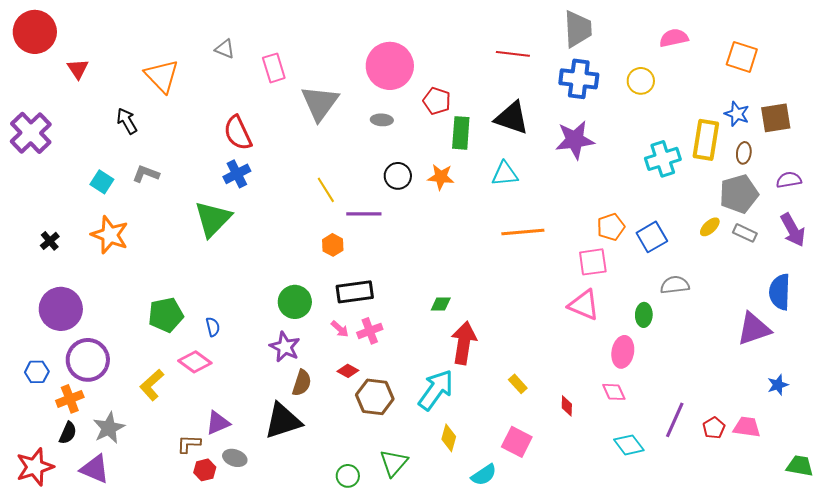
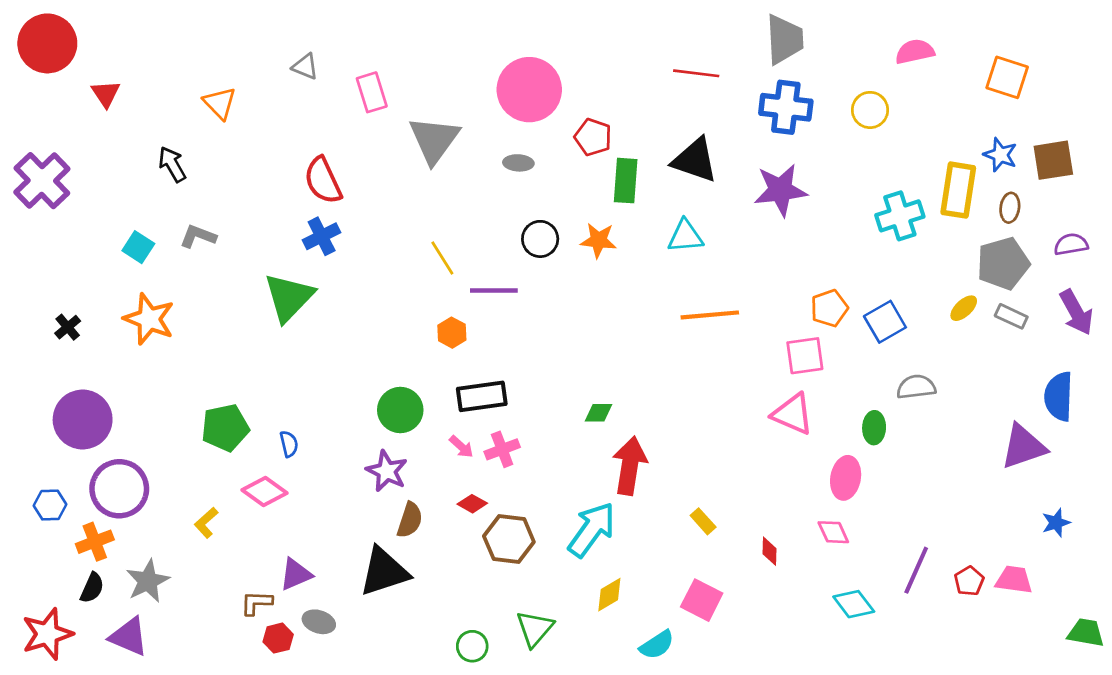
orange triangle: (162, 76) -> (220, 103), size x0.7
yellow L-shape: (152, 385) -> (206, 523), size x0.7
yellow diamond: (449, 438) -> (609, 595), turned 44

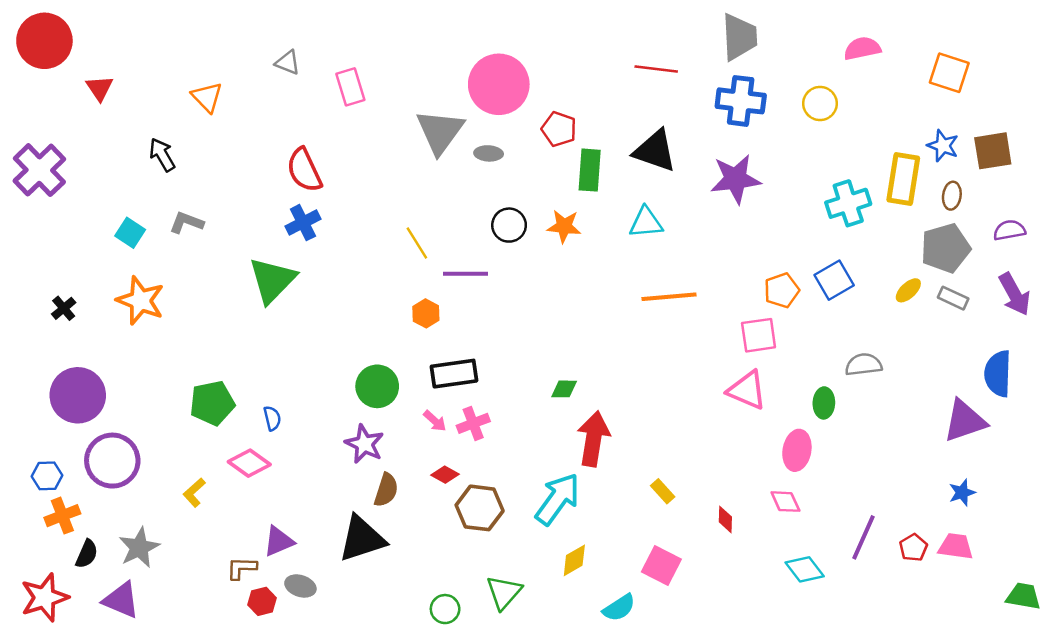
gray triangle: (434, 140) -> (440, 132), moved
blue square: (885, 322) -> (834, 280), moved
blue star: (1056, 523) -> (962, 493), moved
orange cross: (95, 542) -> (62, 516), moved

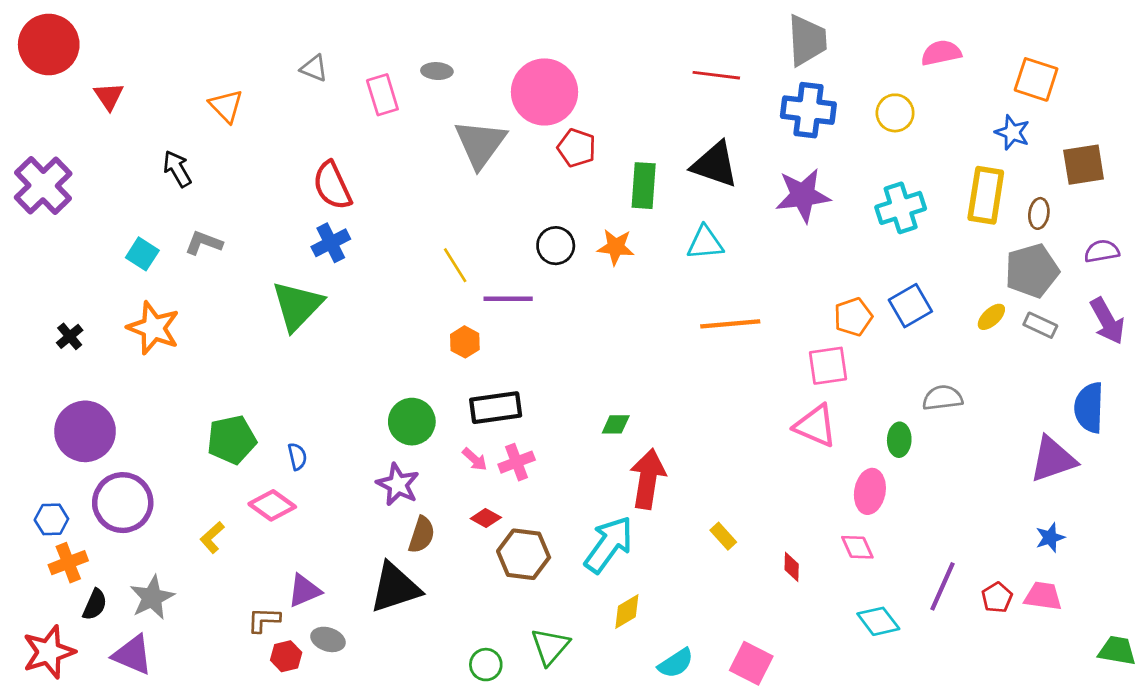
red pentagon: (559, 129) -> (577, 148), moved
blue star: (943, 146) -> (1012, 132), moved
gray ellipse: (489, 153) -> (437, 71), moved
cyan cross: (848, 203) -> (901, 208), moved
pink square: (661, 566) -> (751, 663), moved

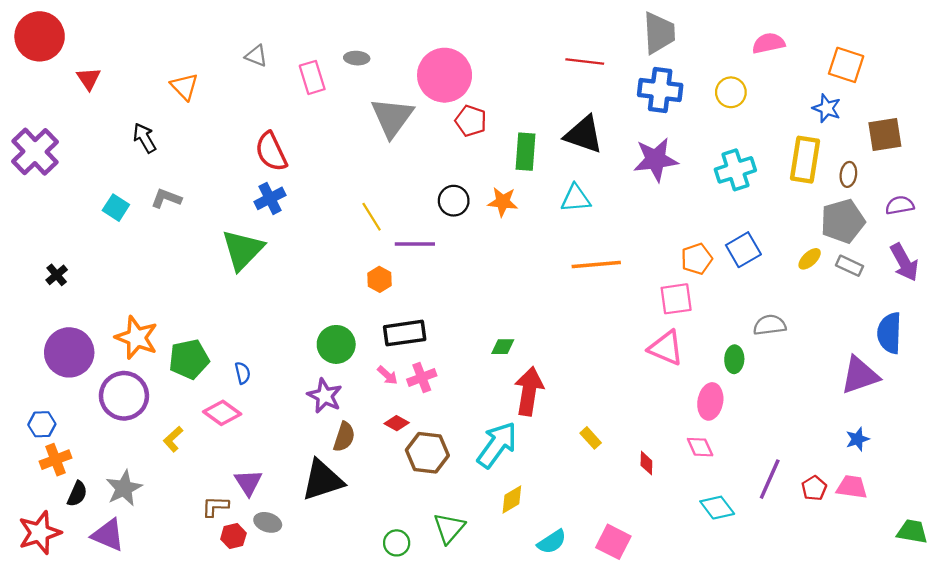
orange star: (153, 328) -> (137, 338), moved
purple circle: (123, 503) -> (124, 396), moved
purple triangle: (304, 591) -> (248, 482), turned -40

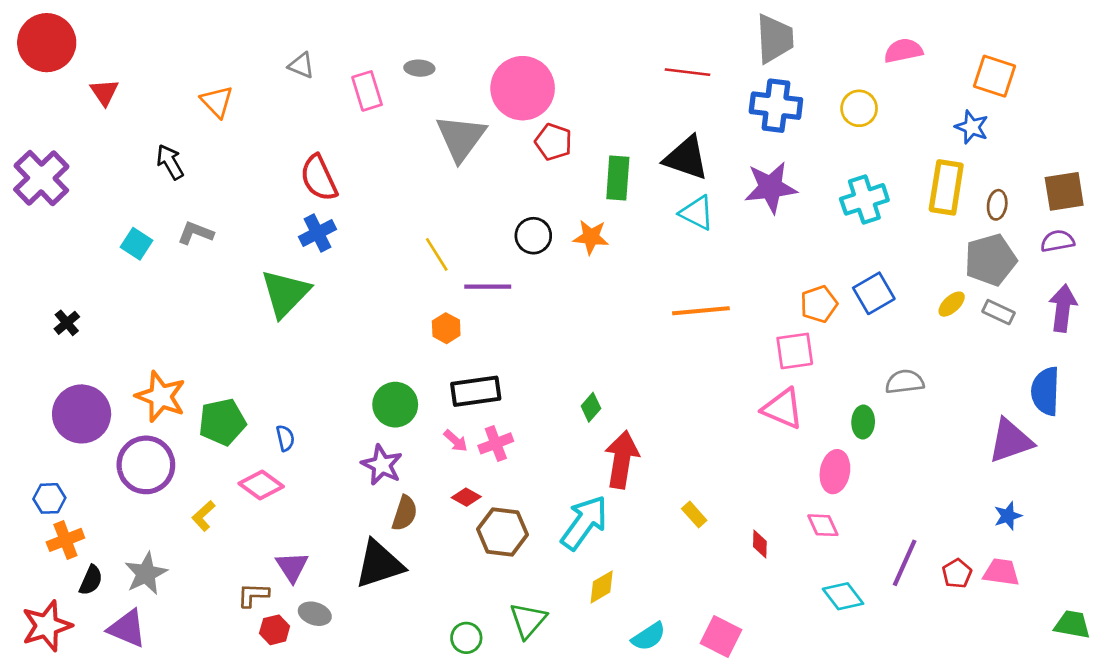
brown square: (885, 135) -> (1064, 191), moved
cyan triangle: (576, 198) -> (697, 213), moved, turned 32
purple arrow: (904, 262) -> (1063, 308), turned -144
green diamond: (503, 347) -> (591, 407), turned -50

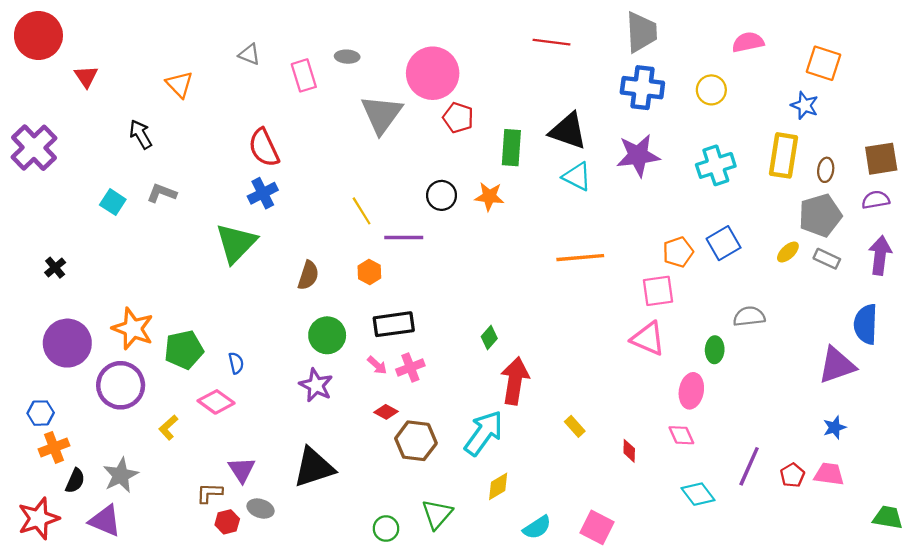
red line: (687, 72) -> (551, 42), moved
brown semicircle: (405, 513) -> (308, 275), moved

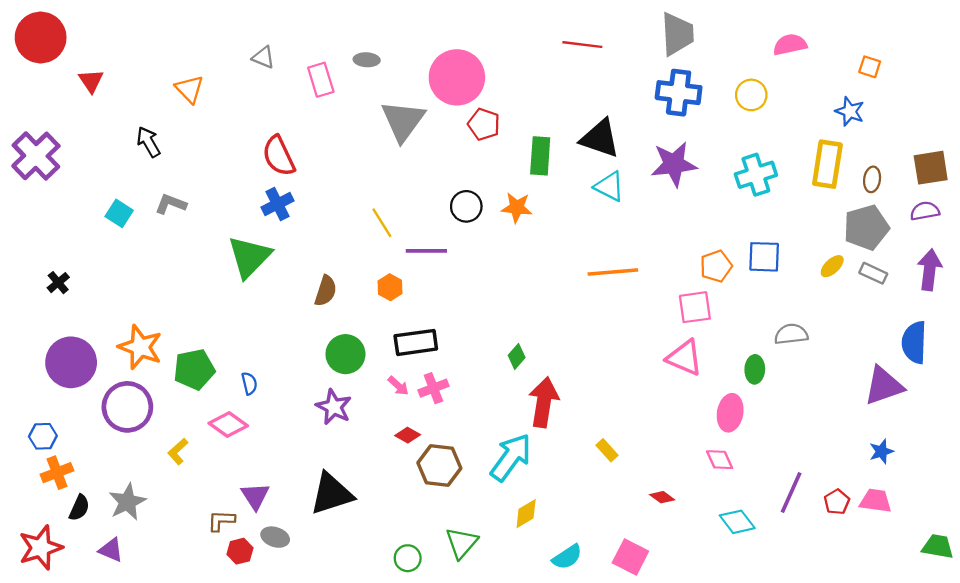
orange square: (823, 63) -> (870, 67), size x0.6
blue square: (724, 243) -> (764, 257), turned 32
red diamond: (629, 451) -> (662, 497), moved, turned -55
purple triangle: (105, 521) -> (111, 550), size x0.7

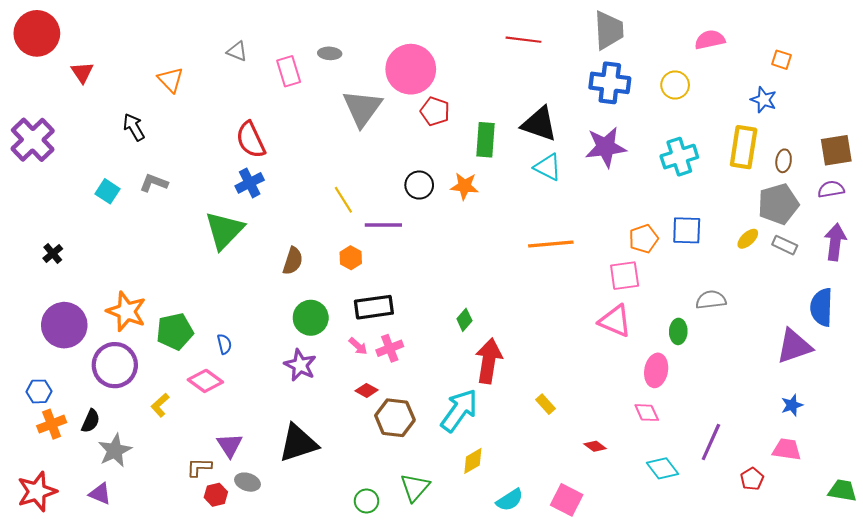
red pentagon: (837, 502) -> (752, 479), moved
black semicircle: (79, 508) -> (91, 421), moved

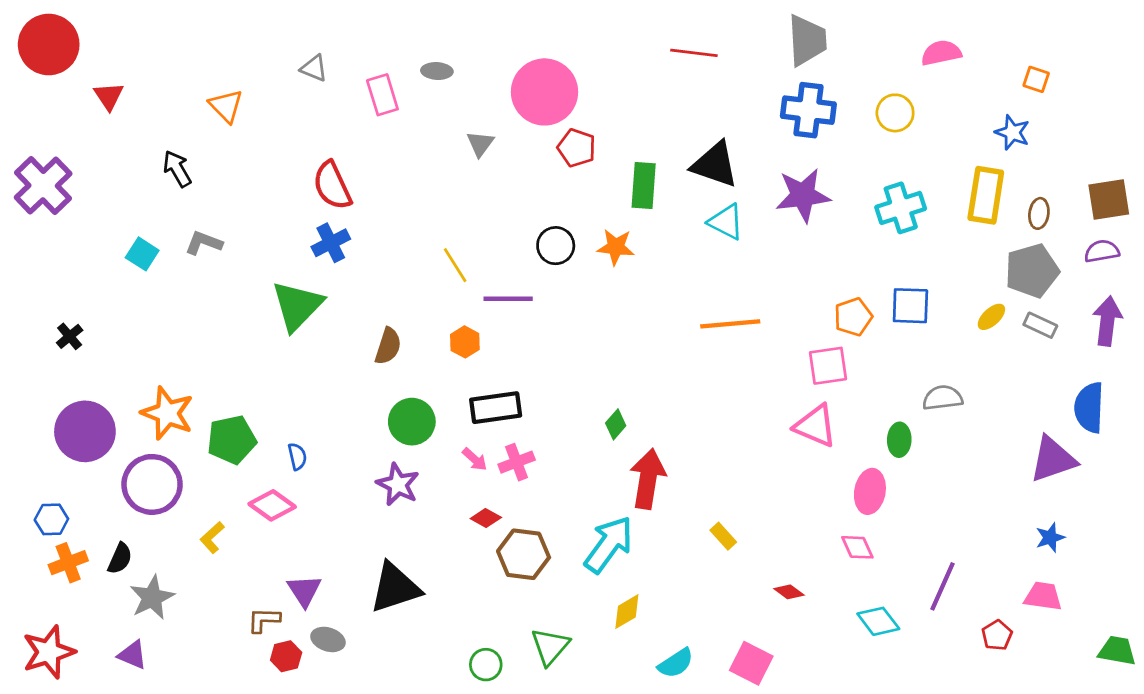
gray triangle: (362, 108) -> (480, 144), size x0.5

